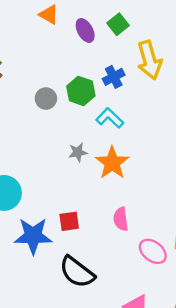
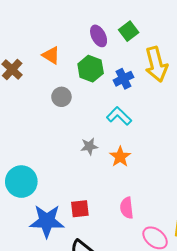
orange triangle: (49, 15) -> (51, 55), moved
green hexagon: (81, 91) -> (91, 69), moved
orange star: (112, 163) -> (120, 157), size x0.7

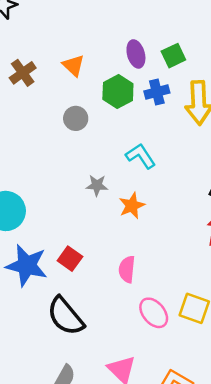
blue cross: (123, 79) -> (157, 92), moved
red square: (80, 209) -> (70, 259), turned 30

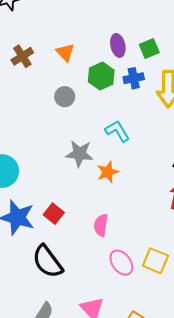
gray star: (97, 185) -> (79, 154), size x1.5

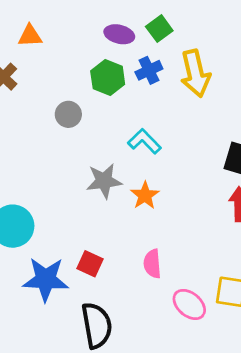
purple ellipse: (118, 45) -> (119, 34), turned -50
orange triangle: (65, 52) -> (30, 36), moved, turned -36
black semicircle: (47, 262) -> (97, 325), turned -140

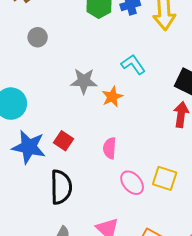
gray circle: (68, 114) -> (38, 37), moved
cyan L-shape: (144, 141) -> (133, 64), moved

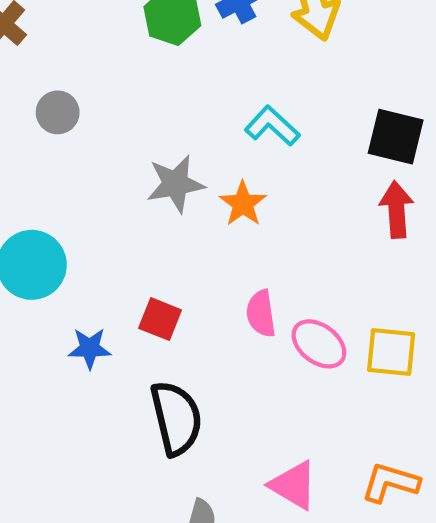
blue star: (29, 147) -> (90, 348), size x0.6
pink ellipse: (132, 183) -> (319, 344), moved

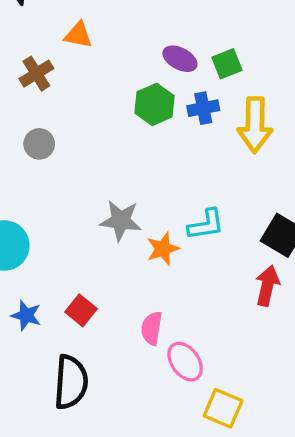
gray circle: (58, 112) -> (39, 144), moved
cyan L-shape: (272, 126) -> (206, 225), moved, turned 111
yellow square: (391, 352) -> (223, 408), moved

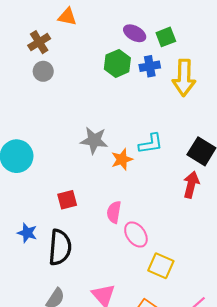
gray circle: (39, 144) -> (43, 71), moved
red square: (81, 310) -> (67, 200), turned 36
blue star: (26, 315) -> (27, 233), moved

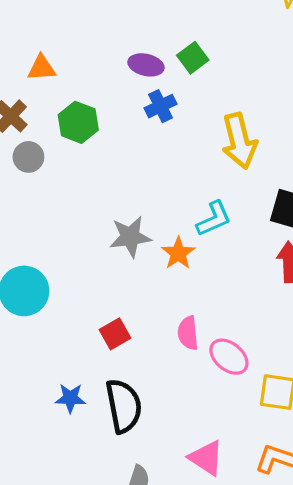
green hexagon: (117, 63) -> (78, 122), moved
blue cross: (150, 66) -> (160, 106), moved
yellow arrow: (184, 78) -> (239, 141), moved

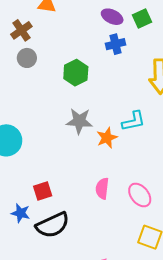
green hexagon: (78, 122) -> (76, 73), moved
red square: (115, 334) -> (43, 191), moved
pink ellipse: (229, 357) -> (140, 195), moved
black semicircle: (124, 406) -> (53, 225), turned 64

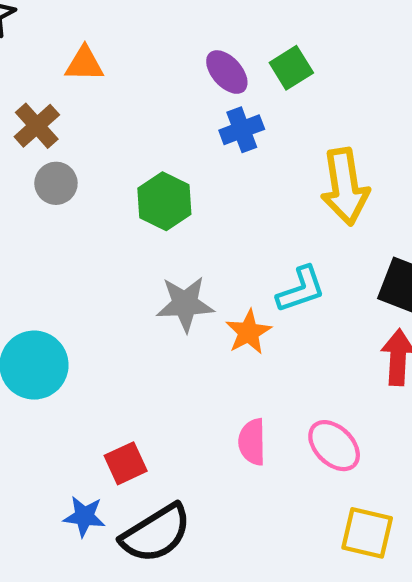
purple ellipse: (112, 17) -> (227, 72), turned 30

